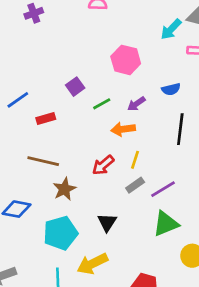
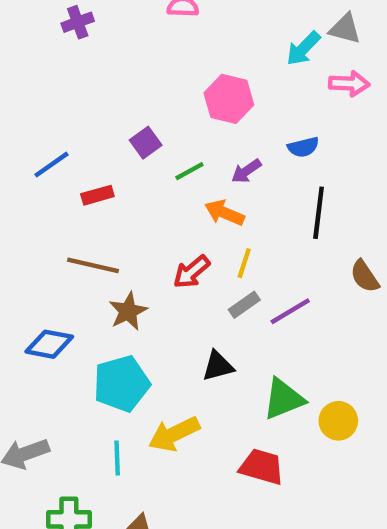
orange arrow: (123, 129) -> (224, 213), turned 30
black triangle: (107, 222) -> (218, 366), moved, turned 42
green triangle: (166, 224) -> (284, 399), moved

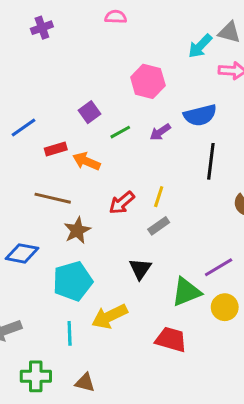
blue semicircle: (303, 147) -> (200, 115), size x1.5
orange arrow: (224, 213) -> (86, 161), moved
purple line: (290, 311) -> (219, 267), moved
black triangle: (218, 366) -> (140, 269), turned -40

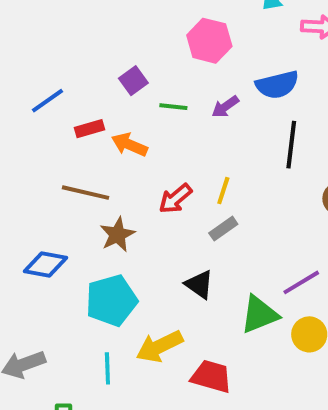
green line: (120, 132) -> (173, 107), turned 35
black triangle: (140, 269) -> (199, 284), turned -30
red trapezoid: (171, 339) -> (211, 376), moved

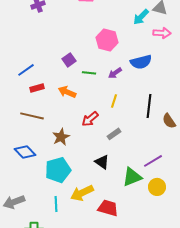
red rectangle: (89, 129) -> (37, 88), moved
black line: (291, 145) -> (149, 106), moved
yellow line: (223, 191) -> (114, 101), moved
brown line: (85, 193) -> (32, 116), moved
blue diamond: (46, 264) -> (25, 152), turned 35

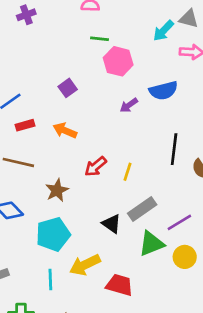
green line: (89, 73) -> (100, 39), moved
yellow line: (114, 101) -> (127, 172), moved
gray rectangle: (114, 134) -> (142, 209), moved, size x1.5

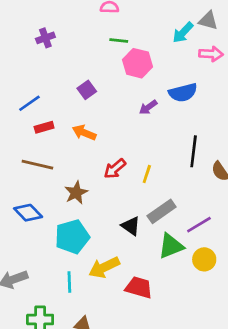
purple cross: (26, 15) -> (45, 38), moved

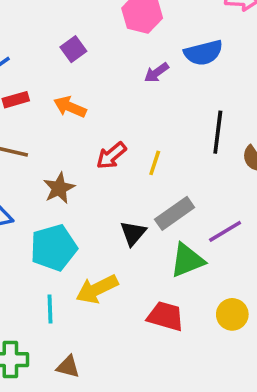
black triangle: (131, 226) -> (133, 233), turned 35
yellow circle: (204, 259) -> (232, 314), moved
red trapezoid: (139, 287) -> (166, 316), moved

